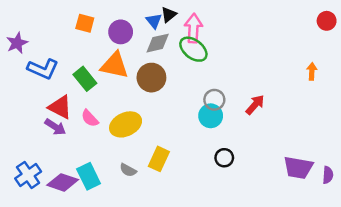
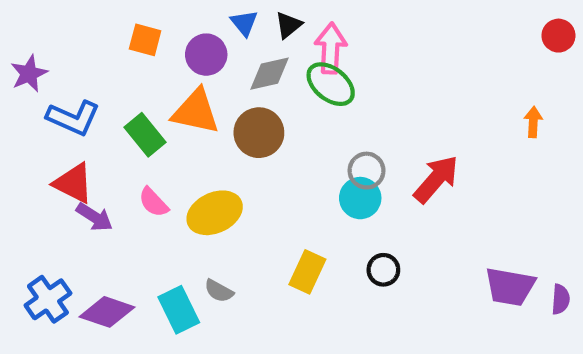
blue triangle: (154, 21) -> (244, 23), moved
red arrow: (255, 105) -> (436, 179), size x1.4
red triangle: (60, 107) -> (73, 183), moved
yellow rectangle: (159, 159) -> (307, 272), moved
cyan rectangle: (89, 176) -> (179, 310), moved

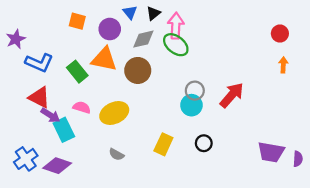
red circle: (558, 36) -> (280, 34), moved
pink semicircle: (153, 202) -> (82, 107), turned 150
cyan rectangle: (179, 310) -> (64, 130), moved

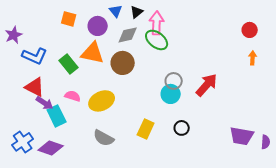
gray semicircle: (116, 154) -> (104, 138), size x1.5

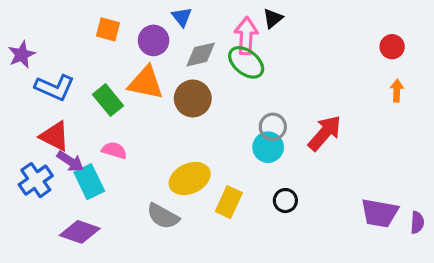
black triangle: (137, 12) -> (273, 18), moved
yellow ellipse: (102, 101) -> (190, 179), moved
blue cross: (23, 142) -> (36, 180), moved

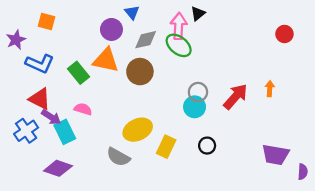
orange square: (108, 29) -> (47, 21), moved
orange arrow: (397, 91) -> (270, 89), moved
purple semicircle: (417, 222) -> (303, 172), moved

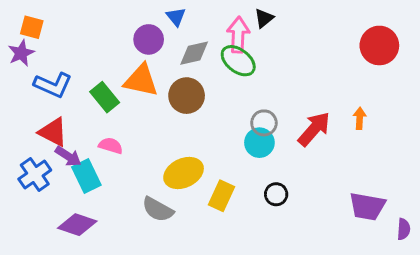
orange square: (47, 21) -> (32, 27), moved
red circle: (284, 34) -> (379, 45), size x1.6

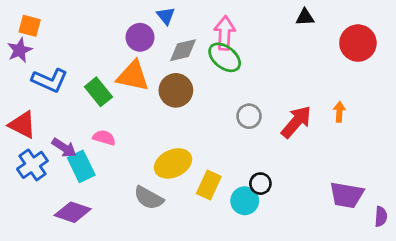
black triangle: (264, 18) -> (305, 17), moved, turned 36
red triangle: (53, 132) -> (22, 125), moved
cyan circle: (259, 143) -> (245, 201), moved

